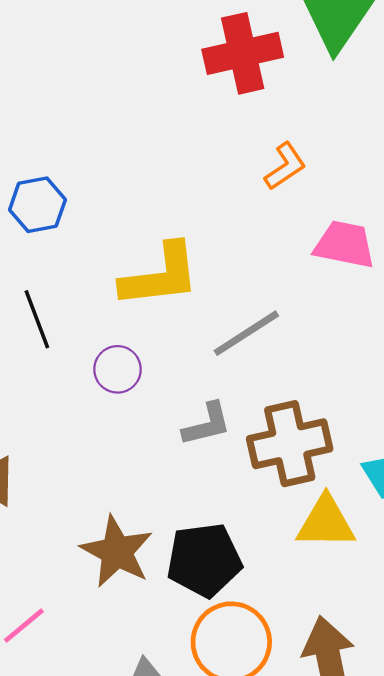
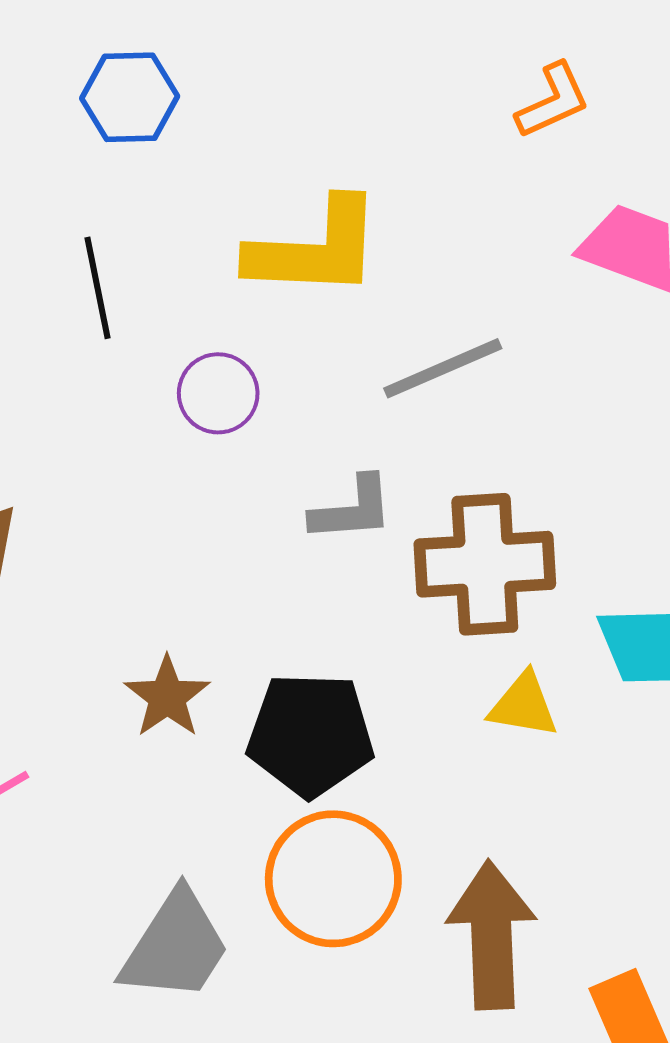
yellow triangle: (326, 522) -> (524, 705), size x0.7
brown star: (117, 552) -> (167, 697), size x0.7

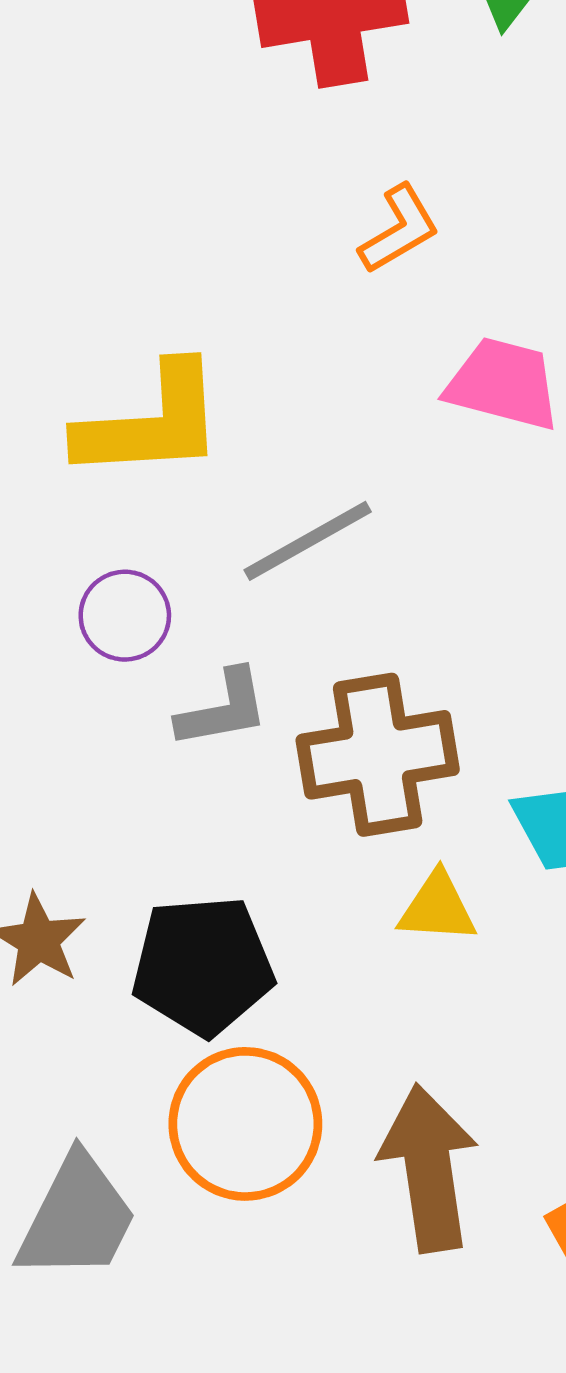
purple circle: (218, 393) -> (125, 616), moved

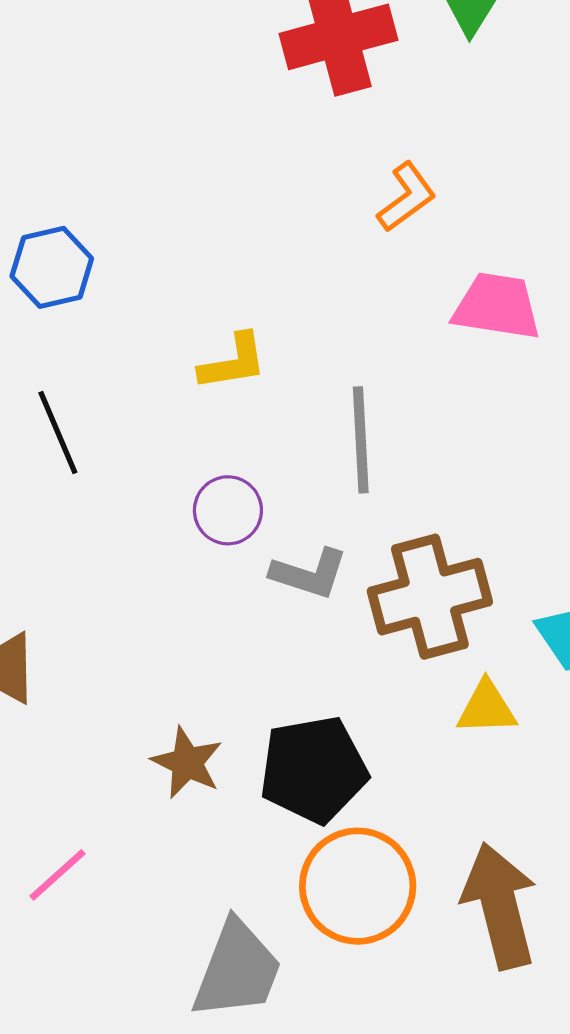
yellow L-shape: (151, 422) -> (233, 362), size x0.6
gray line: (308, 541) -> (361, 440), turned -58
gray L-shape: (223, 709) -> (309, 574), turned 34

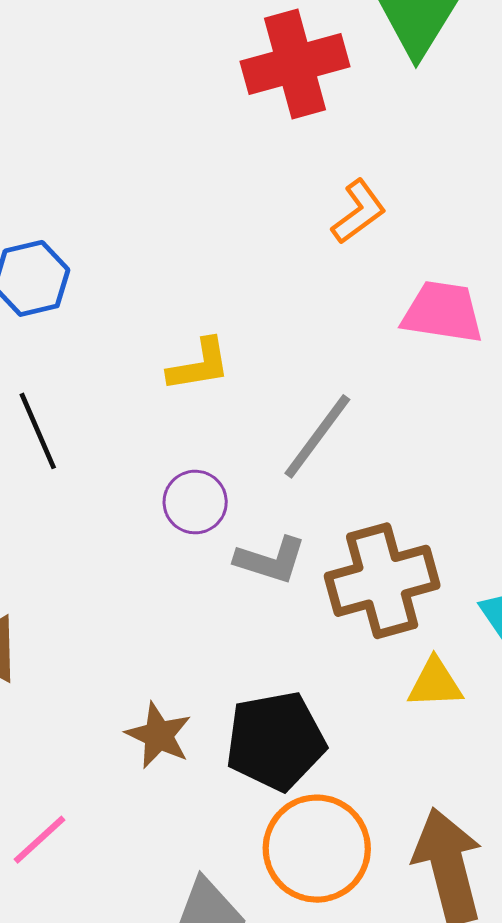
gray line: (361, 440) -> (317, 436), turned 40

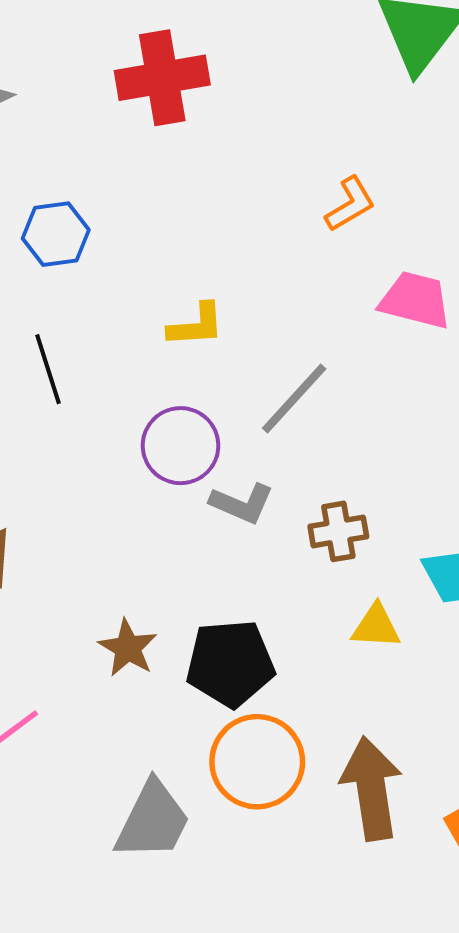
red cross: (295, 64) -> (162, 78), moved
purple circle: (195, 502) -> (181, 446), size x1.4
brown cross: (382, 581) -> (338, 531), size x0.6

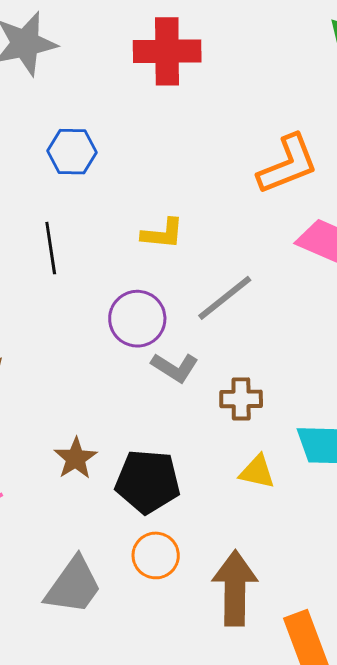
orange L-shape: (350, 204) -> (288, 164), size x1.6
orange circle: (257, 762) -> (156, 555), size x0.7

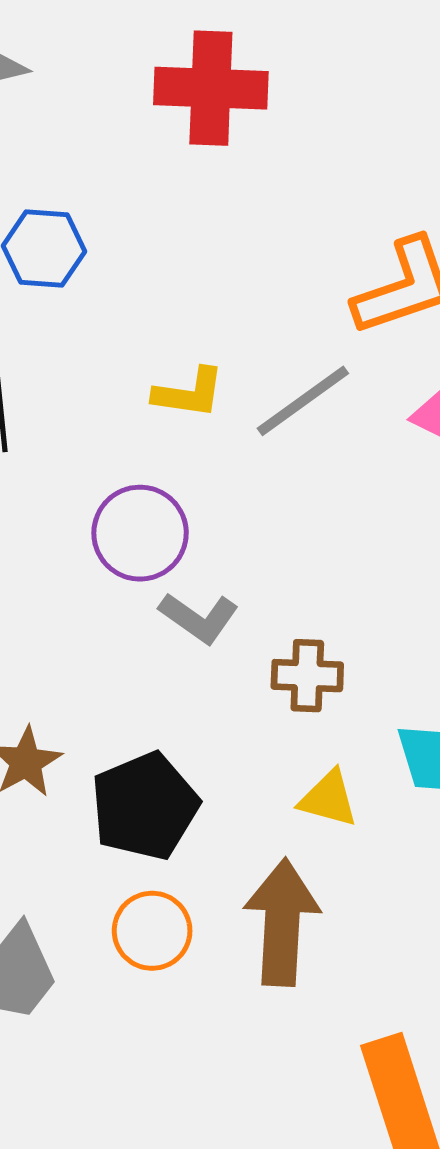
gray line: (225, 298) -> (303, 401), moved
black pentagon: (148, 481) -> (145, 806), turned -30
brown arrow: (235, 588) -> (282, 922), moved

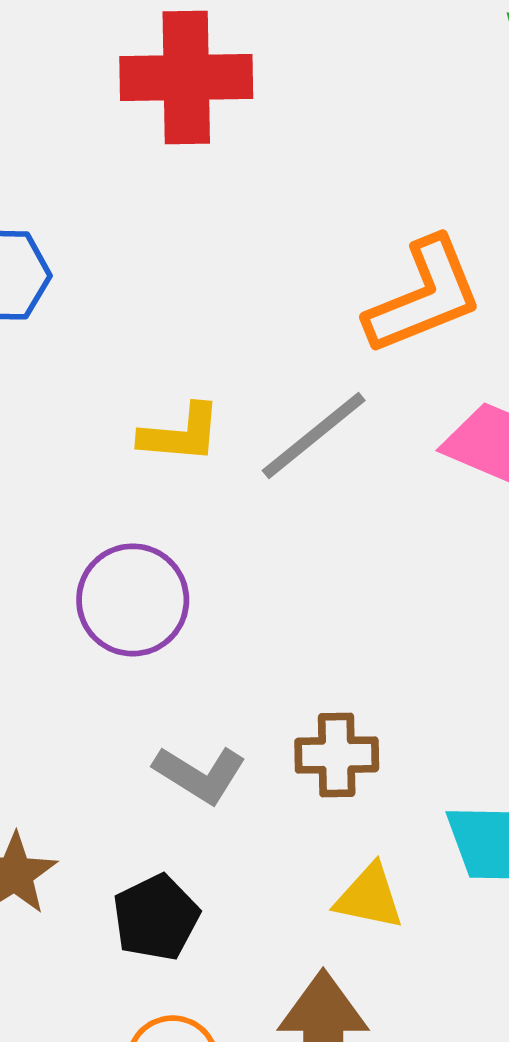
gray L-shape: (199, 618) -> (200, 774), moved
black pentagon: (145, 806) -> (156, 918), size x0.7

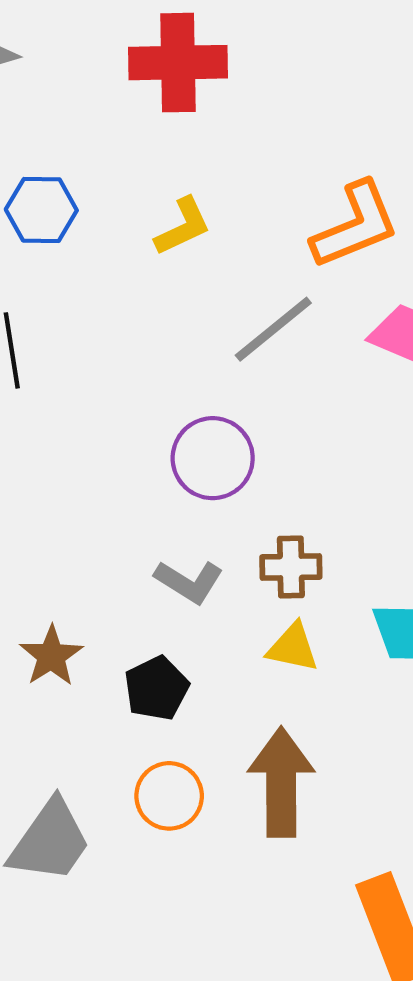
yellow L-shape: (181, 434) -> (183, 226), moved, turned -30
purple circle: (133, 600) -> (213, 458), moved
yellow triangle: (369, 897) -> (293, 647), moved

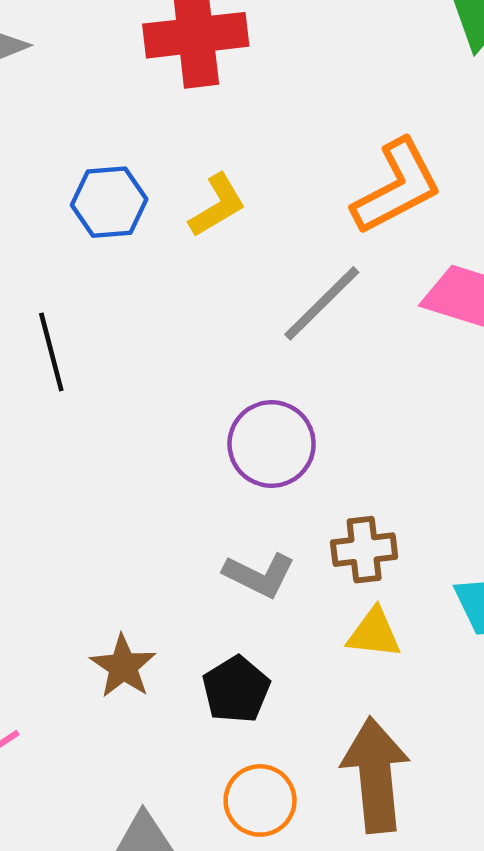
blue hexagon: (41, 210) -> (109, 202), moved

